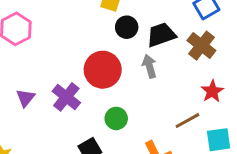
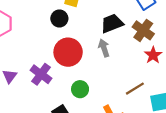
black circle: (127, 27) -> (59, 18), moved
red star: (212, 91) -> (153, 55), moved

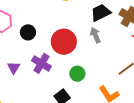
black circle: (59, 18) -> (28, 32), moved

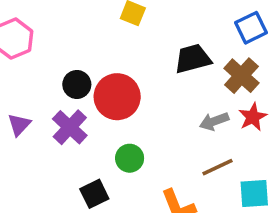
black circle: (28, 32) -> (77, 84), moved
gray arrow: (95, 35) -> (214, 121), moved, turned -98

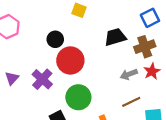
brown cross: (241, 76) -> (145, 47), turned 30
black circle: (77, 84) -> (55, 39), moved
green circle: (130, 158) -> (78, 97), size x1.5

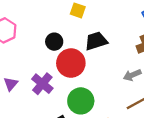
black trapezoid: (115, 37) -> (96, 41), moved

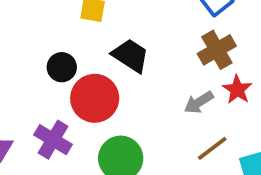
black trapezoid: (96, 41) -> (131, 56), turned 60

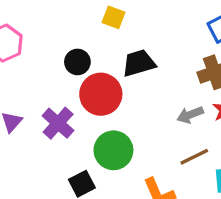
black trapezoid: (131, 56) -> (139, 63), turned -60

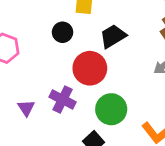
black circle: (77, 62) -> (63, 32), moved

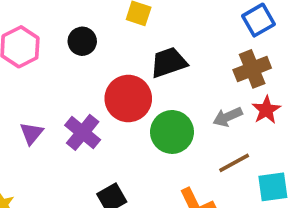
black circle: (63, 32) -> (82, 41), moved
green circle: (111, 109) -> (172, 132), moved

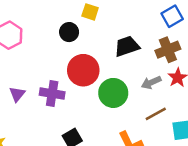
black circle: (82, 41) -> (69, 32), moved
black trapezoid: (169, 62) -> (127, 46), moved
purple cross: (83, 132) -> (52, 93), turned -30

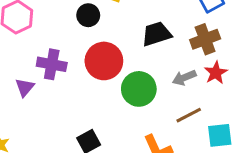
purple cross: (52, 93) -> (52, 64), moved

